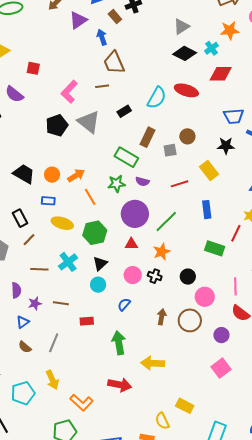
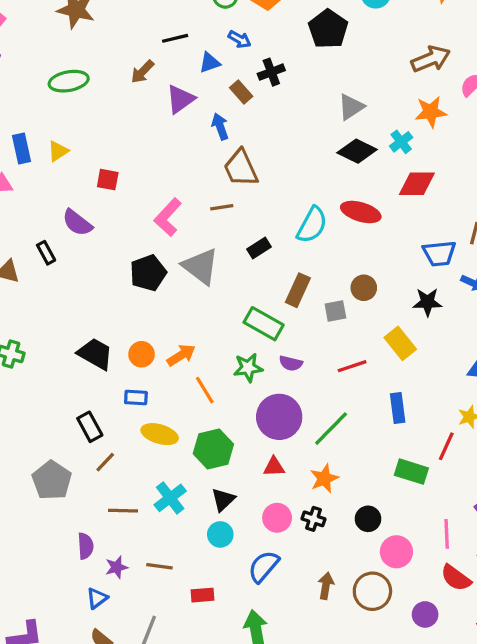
blue semicircle: (124, 304) -> (264, 567), size x1.5

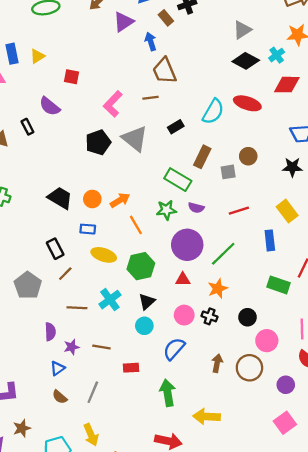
yellow rectangle: (400, 343) -> (287, 211), moved

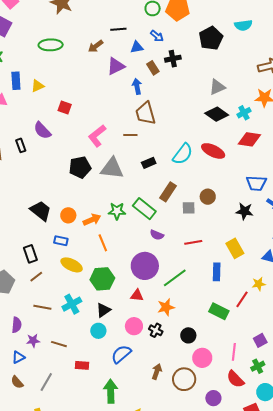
gray triangle: (135, 139) -> (112, 168), turned -40
green star: (166, 210) -> (117, 211), moved

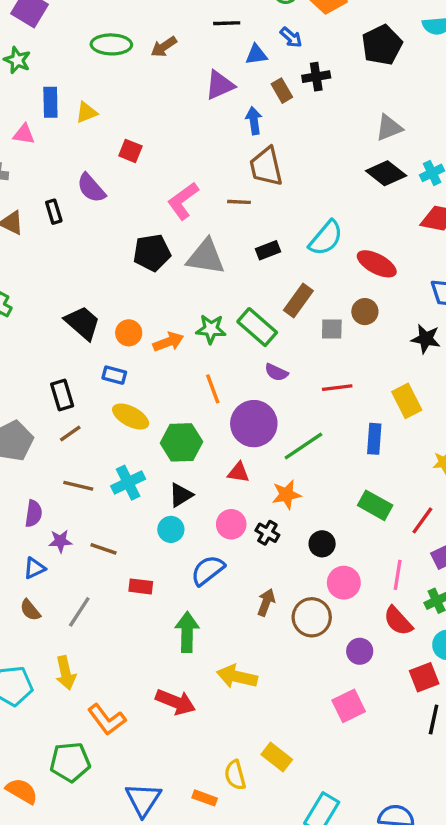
brown arrow: (96, 46) -> (164, 47), moved
red ellipse: (213, 151) -> (377, 264), moved
orange line: (103, 243) -> (213, 389), moved
red line: (242, 299) -> (422, 520), moved

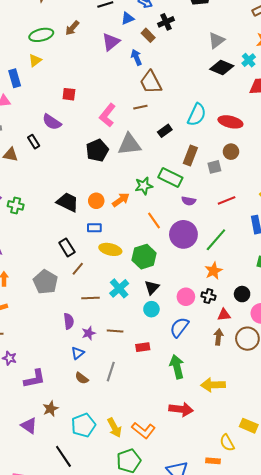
yellow triangle: (86, 112) -> (35, 60), moved
red triangle: (238, 473) -> (224, 315), moved
yellow arrow: (66, 673) -> (114, 428), moved

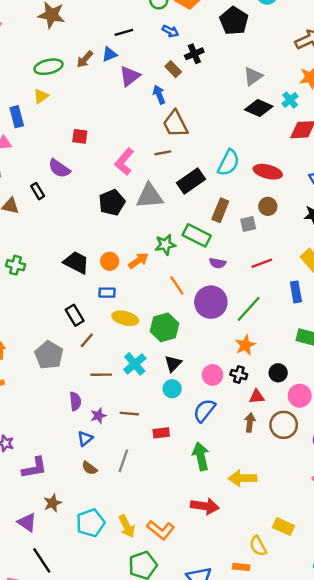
blue triangle: (128, 18) -> (109, 54), moved
black rectangle: (165, 131) -> (191, 181), size x1.6
black line: (63, 456) -> (42, 560), moved

